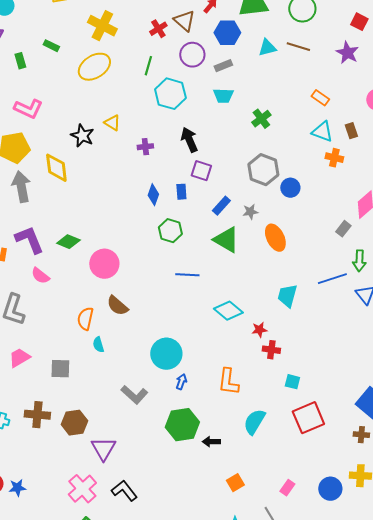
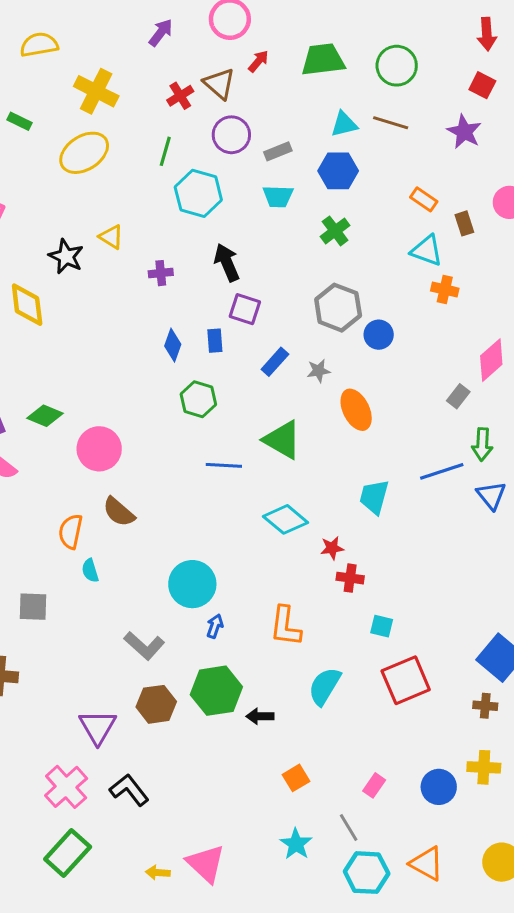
blue hexagon: (227, 33) -> (338, 171), moved
brown rectangle: (351, 131) -> (464, 223), moved
green triangle: (226, 240) -> (282, 440), moved
brown hexagon: (74, 423) -> (156, 704), moved

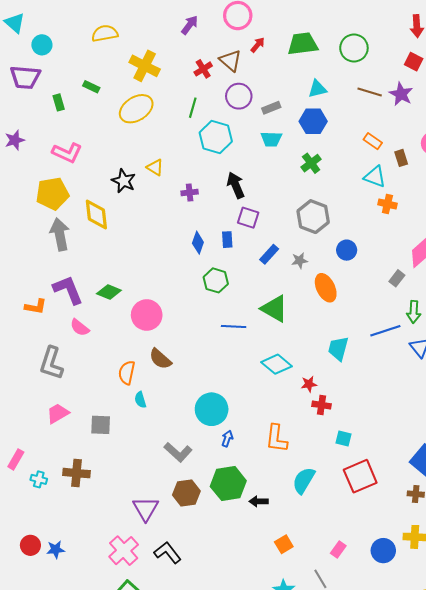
brown line: (391, 123) -> (370, 92), moved
blue circle: (379, 335) -> (347, 250), moved

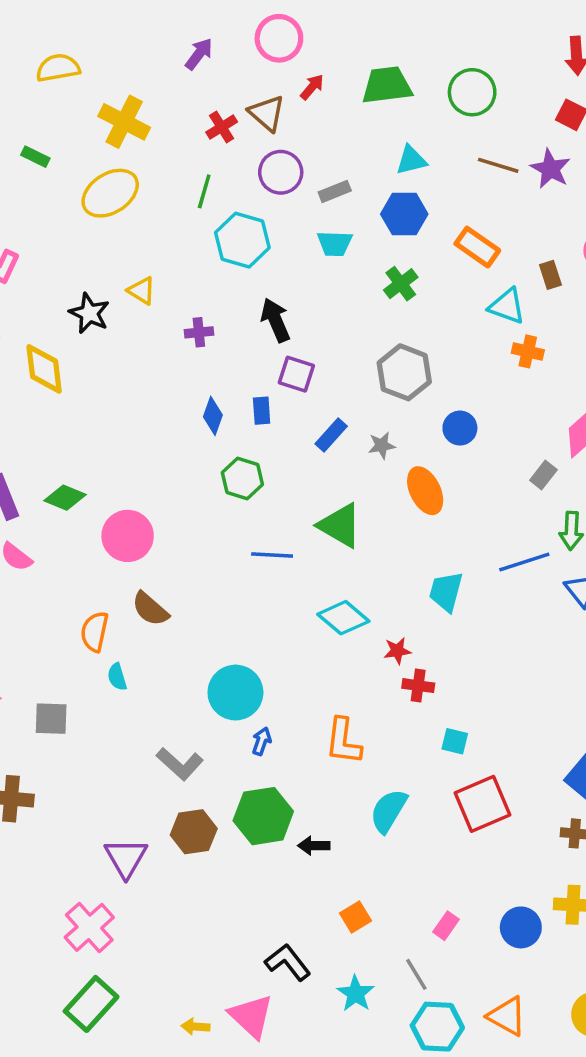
orange rectangle: (373, 141) -> (477, 247), moved, size x1.4
black L-shape: (168, 553) -> (288, 962), moved

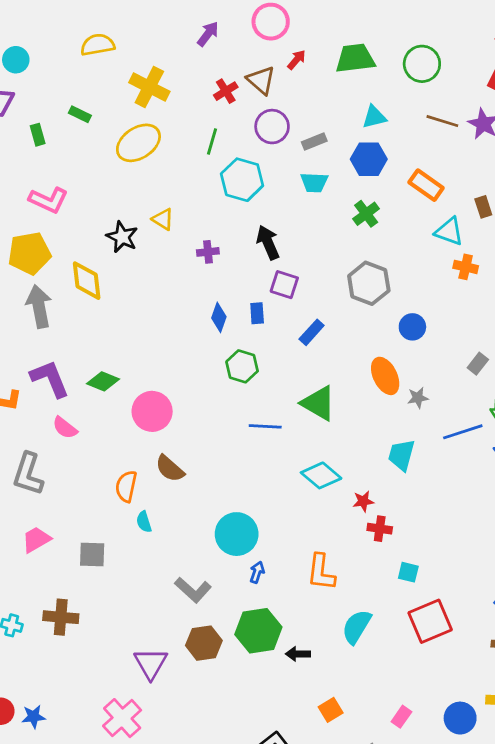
gray star: (382, 445) -> (418, 398), moved

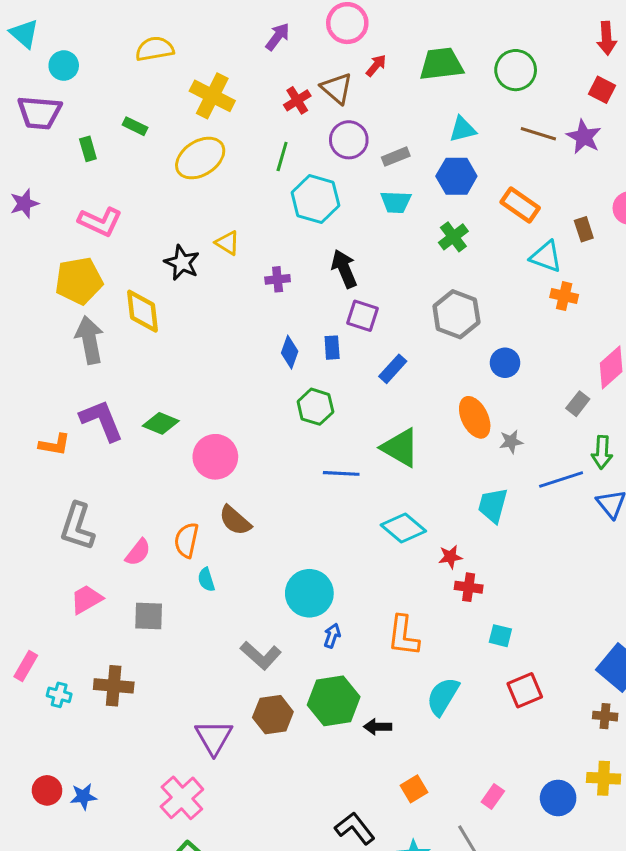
pink semicircle: (65, 428) -> (138, 552), moved, turned -90
red square: (430, 621) -> (525, 690), size x0.7

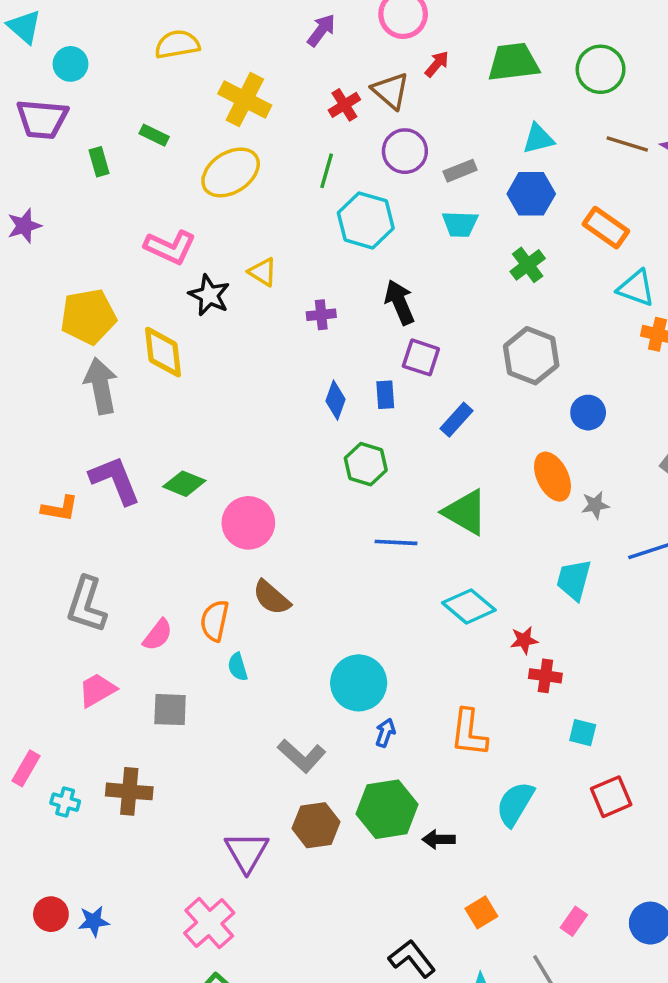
pink L-shape: (100, 222) -> (170, 247), moved

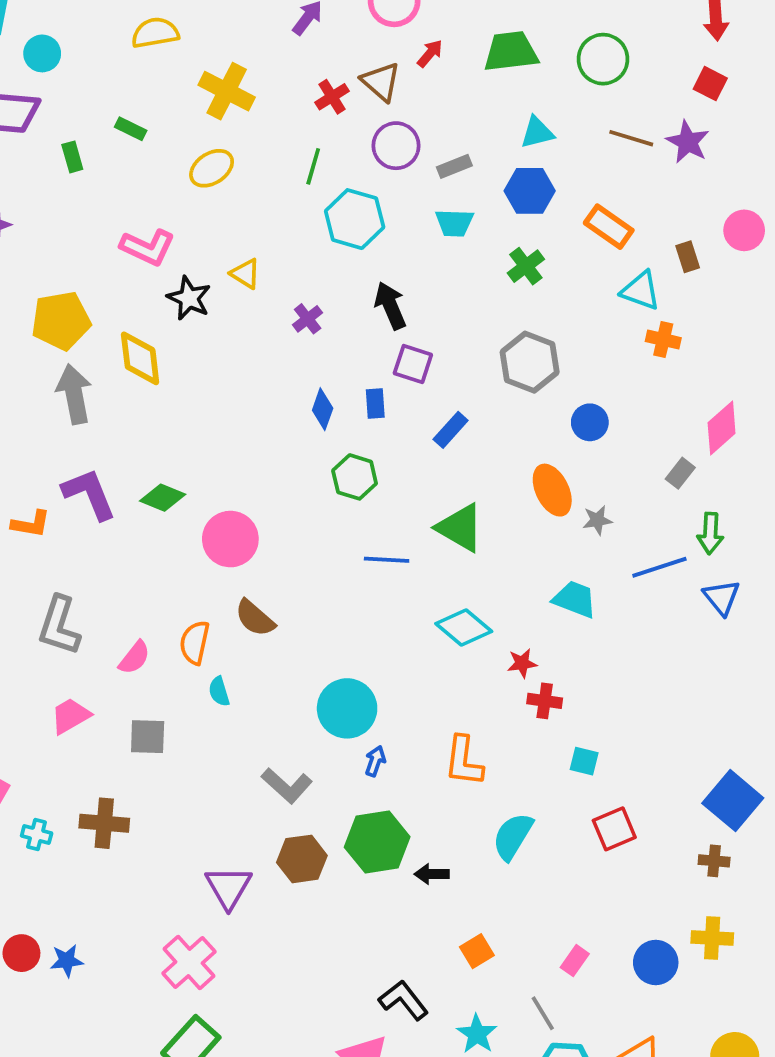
yellow ellipse: (231, 172) -> (212, 168), size x0.7
purple cross: (321, 315) -> (308, 319), turned -32
cyan trapezoid: (574, 580) -> (575, 599), turned 96

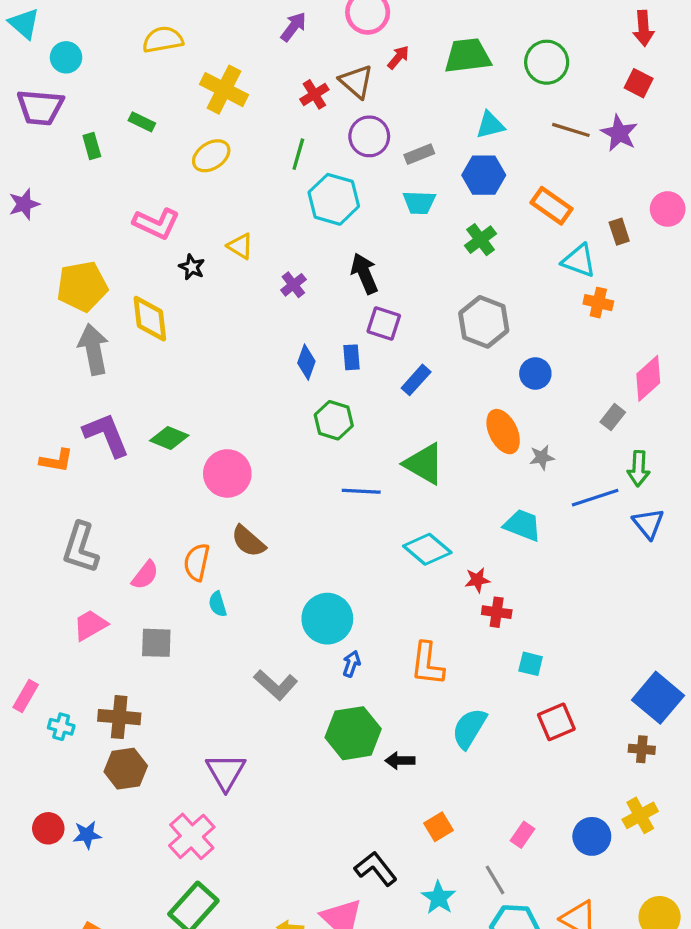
black star: (189, 298) -> (192, 267), size x0.7
brown hexagon: (302, 859) -> (126, 769), moved
yellow cross: (712, 938) -> (640, 815), turned -32

